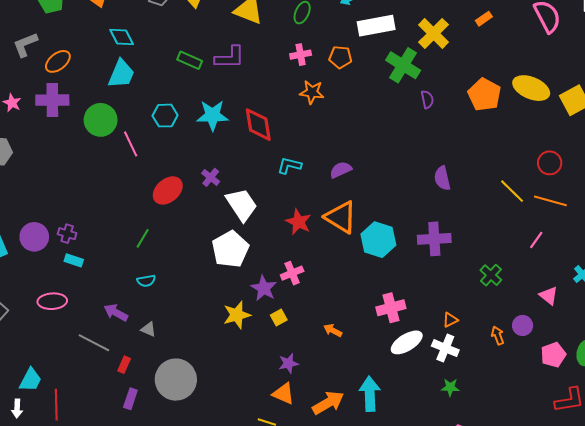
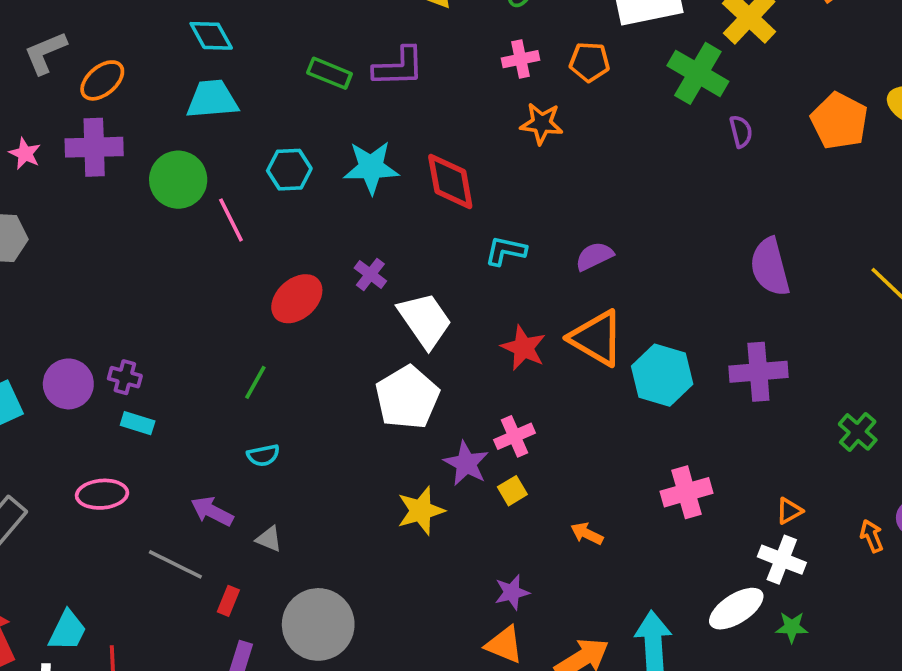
cyan trapezoid: (121, 74) -> (212, 99), turned -116
purple semicircle: (442, 178) -> (770, 267), size x1.4
yellow square: (279, 318) -> (512, 491), moved
white ellipse: (407, 342) -> (736, 609), moved

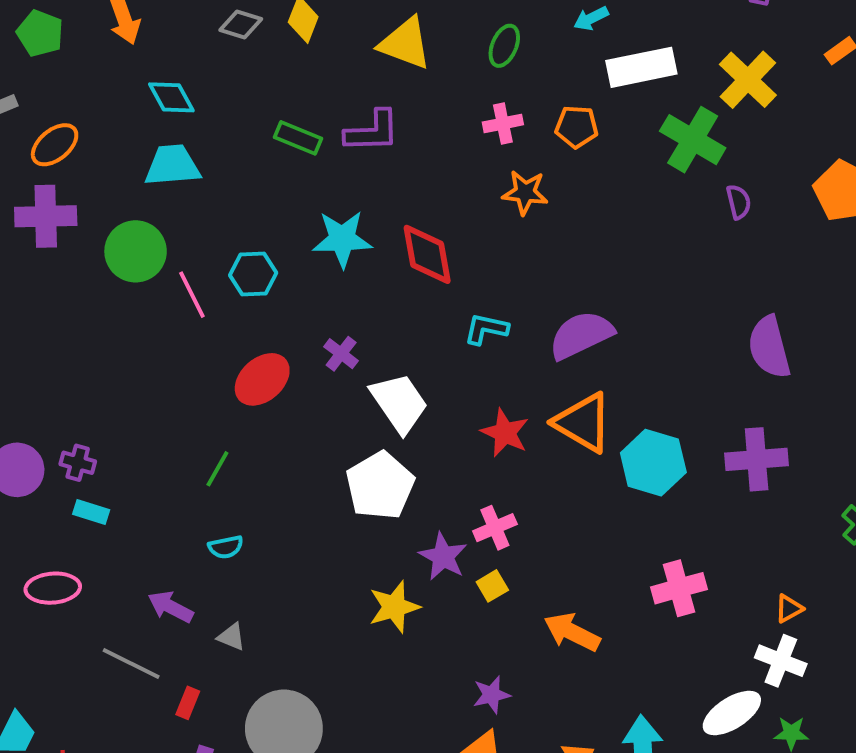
cyan hexagon: (289, 170) -> (253, 274), moved
purple semicircle: (594, 256) -> (581, 335), size x1.6
orange arrow: (587, 534) -> (572, 632), size x1.6

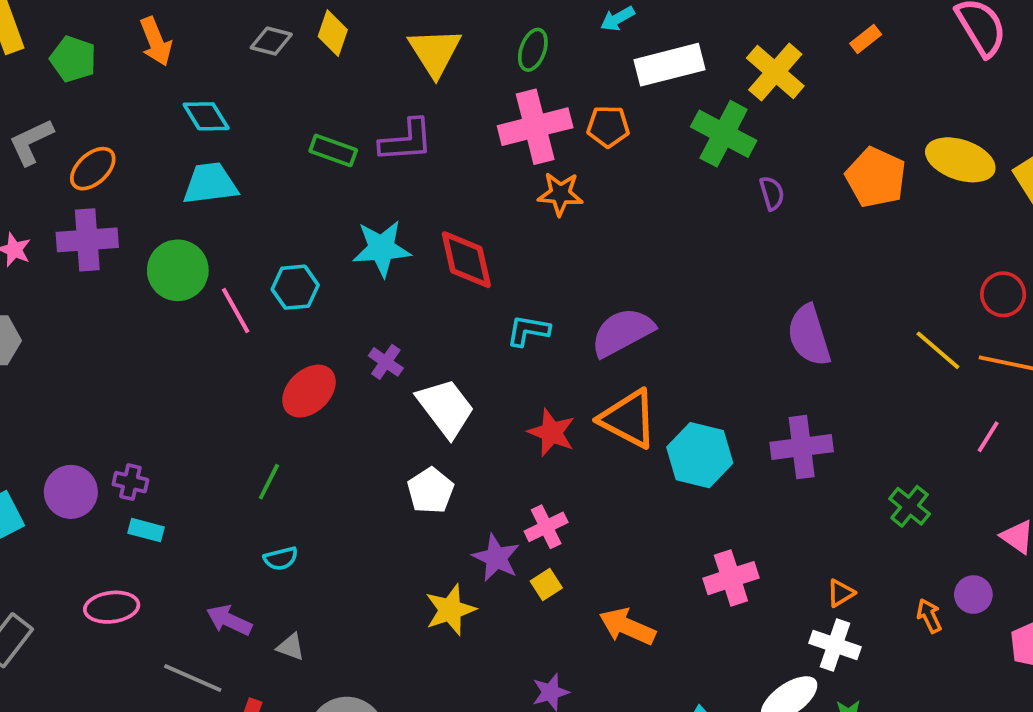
yellow triangle: (405, 43) -> (435, 52), turned 40
pink cross: (503, 123) -> (535, 127), size x1.8
white pentagon: (380, 486) -> (431, 491), size x0.7

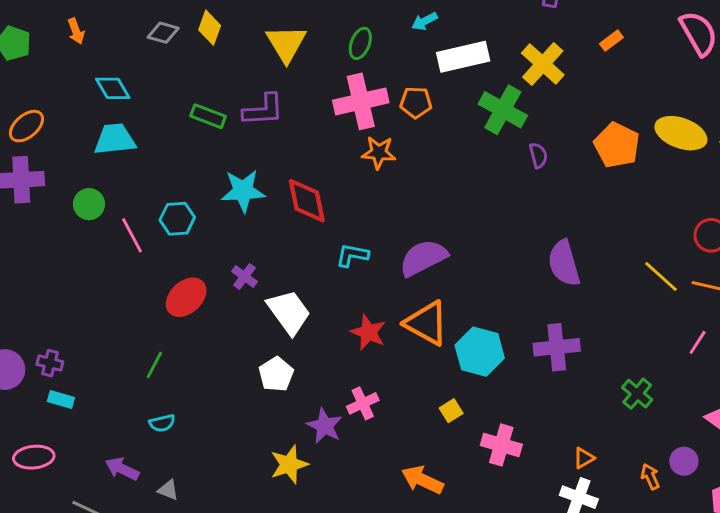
orange arrow: (156, 41) -> (76, 31), size x0.7
green circle: (178, 270) -> (89, 204), size x0.7
pink cross: (731, 578) -> (501, 445), turned 33
yellow square: (546, 584) -> (451, 411), moved

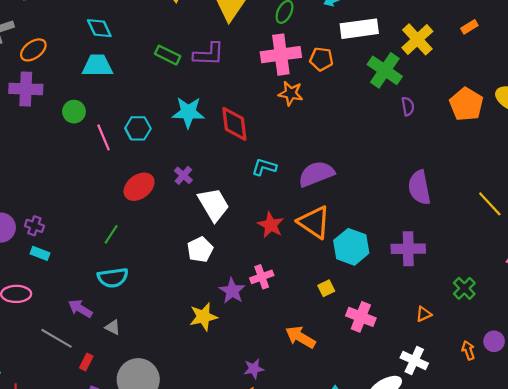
cyan semicircle: (162, 423) -> (113, 278), size x1.6
orange triangle: (584, 458) -> (424, 314), moved

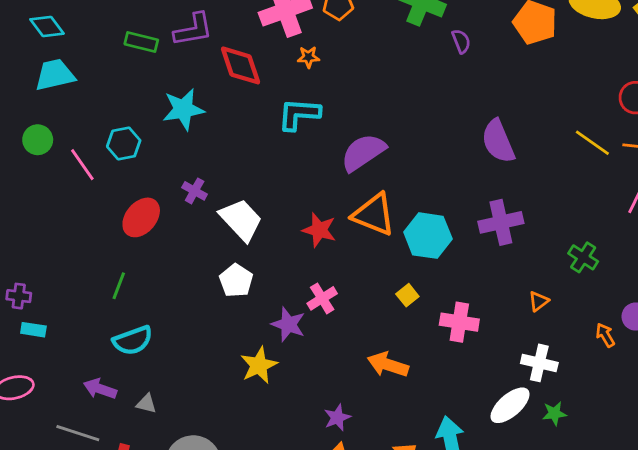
orange star: (291, 93) -> (308, 57), size x0.7
red diamond: (234, 124) -> (241, 65), moved
cyan L-shape: (264, 167) -> (299, 114), moved, size x1.4

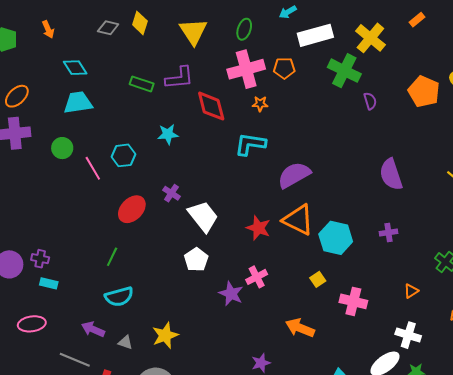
cyan star: (183, 109) -> (168, 134), size x0.7
purple cross: (501, 222) -> (389, 233), size x0.6
yellow star: (259, 365) -> (165, 335), moved

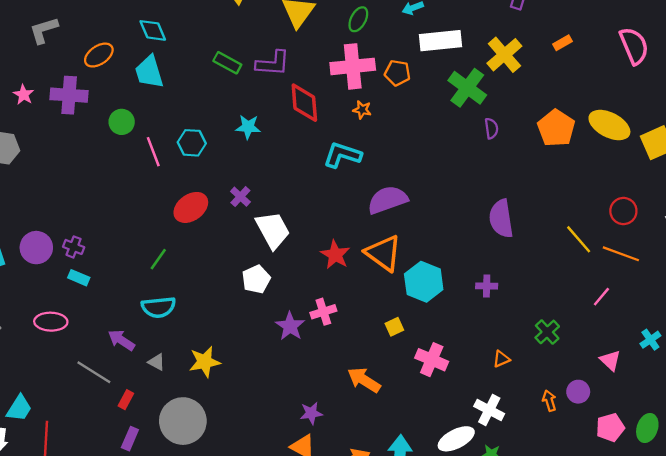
orange ellipse: (17, 96) -> (99, 55), moved
cyan trapezoid: (78, 103) -> (149, 72), turned -108

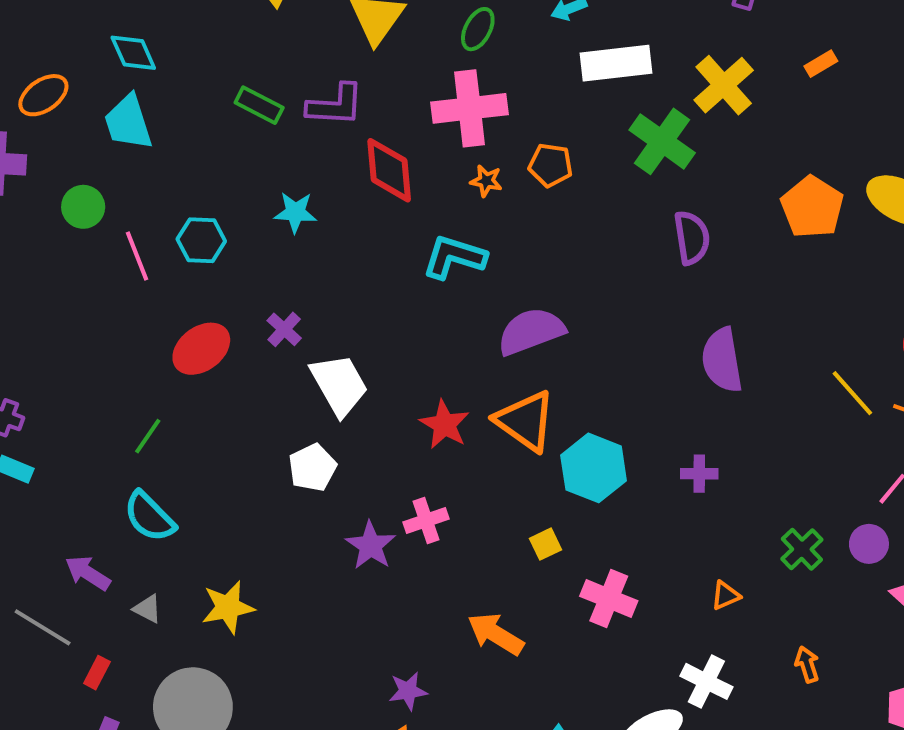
orange pentagon: (397, 73) -> (551, 165), moved
purple semicircle: (491, 128) -> (692, 238), moved, size x1.5
cyan semicircle: (158, 307) -> (149, 517), turned 52
purple circle: (578, 392) -> (869, 544), moved

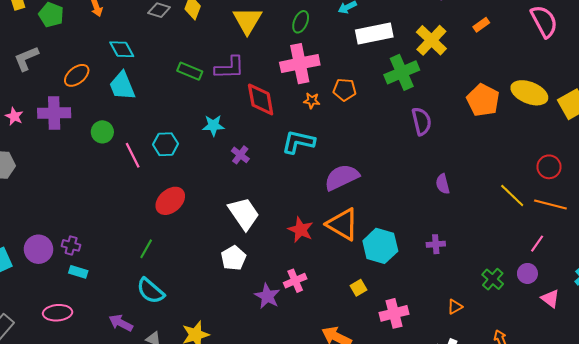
green cross: (662, 141) -> (402, 72), turned 36
purple cross: (284, 329) -> (240, 155), moved
purple semicircle: (722, 360) -> (443, 184), size x0.6
pink cross: (609, 598) -> (394, 313), turned -32

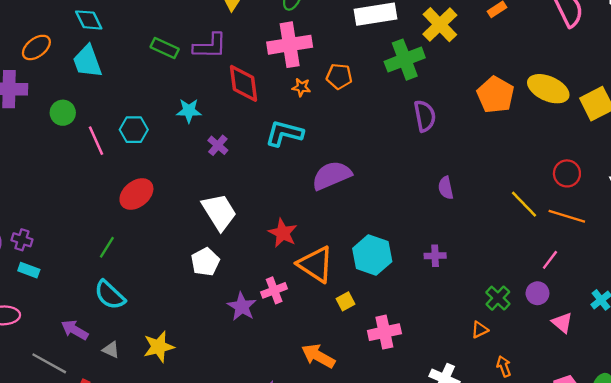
orange triangle: (343, 224) -> (316, 264), moved
orange triangle: (455, 307) -> (480, 330), moved

